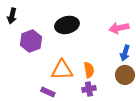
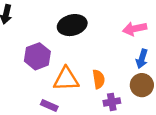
purple hexagon: (31, 41) -> (37, 56), moved
purple cross: (89, 89) -> (112, 102), moved

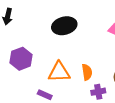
purple hexagon: (37, 56) -> (21, 59), moved

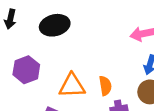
black ellipse: (64, 26) -> (55, 25), moved

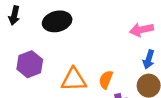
orange semicircle: (105, 86) -> (106, 80), turned -150

